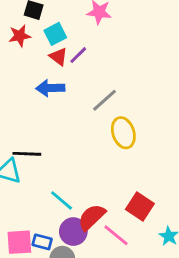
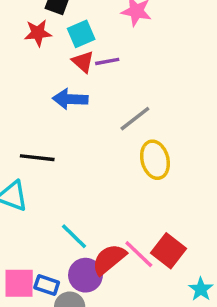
purple line: (78, 55) -> (107, 61), turned 30
black line: (27, 154) -> (37, 158), moved
pink line: (116, 235) -> (139, 254), moved

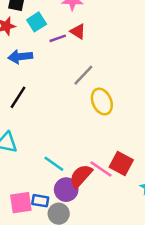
red triangle: (83, 62) -> (78, 31), moved
blue arrow: (70, 99) -> (20, 57), moved
black line: (37, 158) -> (18, 97), moved, turned -55

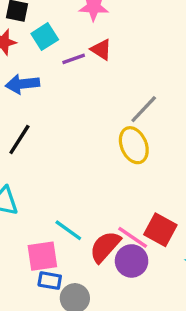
gray line: (83, 75) -> (144, 109), moved
purple circle: (66, 190) -> (132, 261), moved
pink square: (21, 203) -> (42, 256), moved

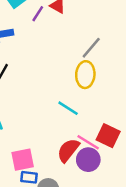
purple line: (74, 59) -> (38, 14), turned -35
yellow ellipse: (134, 145) -> (85, 75), turned 30
cyan line: (68, 230) -> (68, 108), moved

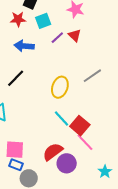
yellow ellipse: (85, 75) -> (60, 87), moved
red square: (108, 136) -> (80, 126), moved
pink line: (88, 142) -> (85, 142), moved

